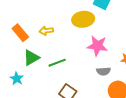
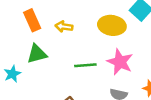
green line: (57, 63) -> (85, 65), moved

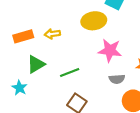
orange rectangle: (32, 20) -> (23, 36), turned -66
green line: (85, 65) -> (70, 72), moved

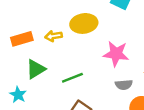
yellow ellipse: (94, 21) -> (84, 23), moved

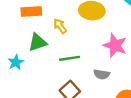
yellow arrow: (53, 36) -> (60, 26), moved, turned 49
gray semicircle: (124, 85) -> (102, 74), moved

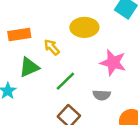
green line: (70, 58) -> (65, 81), turned -30

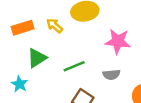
yellow arrow: (52, 47) -> (55, 26), moved
green line: (65, 81) -> (74, 66), turned 30

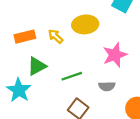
pink star: (118, 41) -> (115, 55), turned -30
cyan star: (19, 84) -> (19, 90), size x1.5

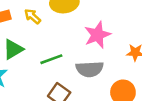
gray semicircle: (107, 86) -> (90, 69), size x1.5

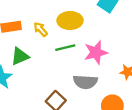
green line: (51, 59) -> (65, 48), moved

